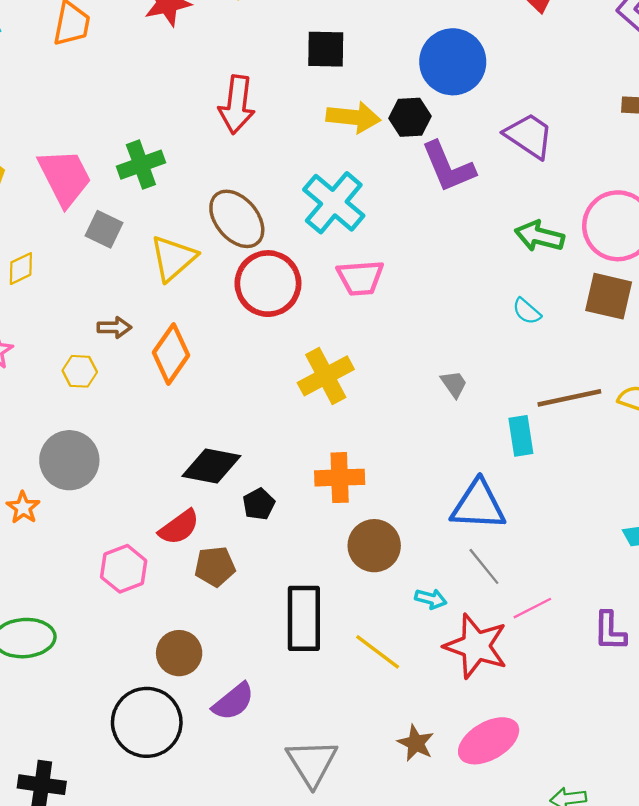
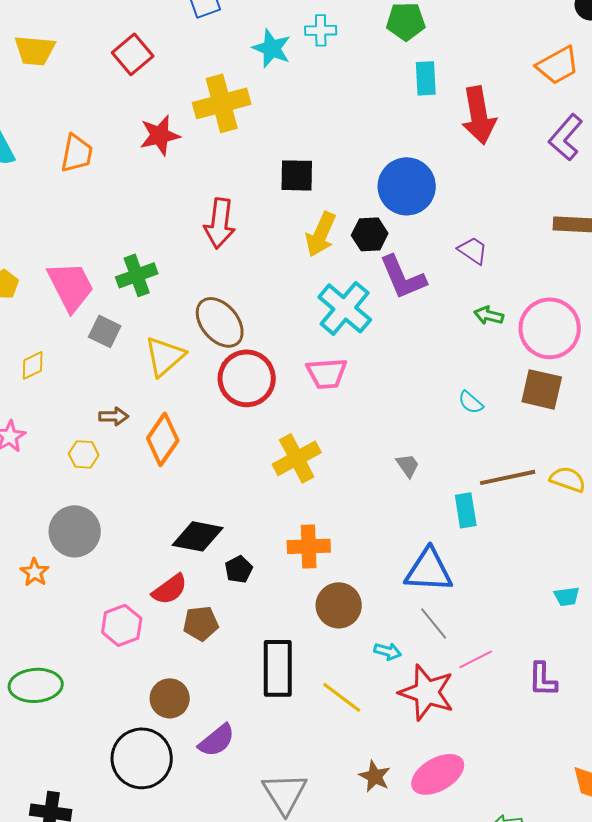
yellow arrow: (353, 117) -> (321, 234), turned 108
purple trapezoid: (529, 136) -> (473, 250), size x0.7
cyan cross: (334, 203) -> (345, 308), moved
green arrow: (539, 236) -> (489, 315), moved, size x0.7

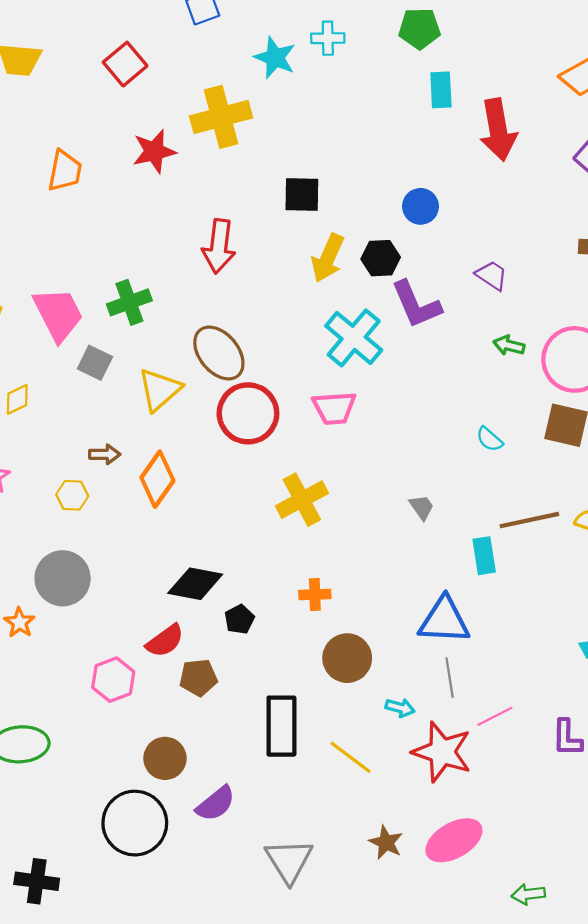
blue circle: (407, 186) -> (420, 206), size x0.6
orange cross: (309, 546) -> (315, 594), size x0.7
gray line: (434, 623) -> (450, 678), turned 30

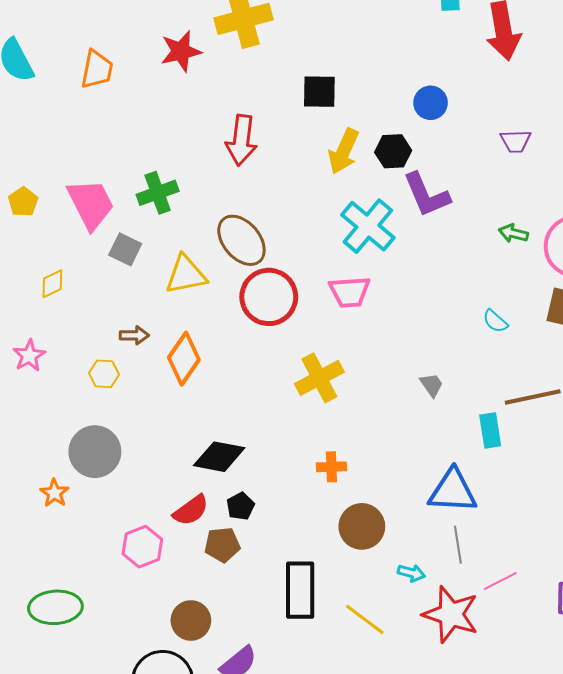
purple trapezoid: (492, 275) -> (515, 141), moved, turned 144
yellow triangle: (160, 390) -> (186, 275), turned 30
black pentagon: (239, 619) -> (240, 506), moved

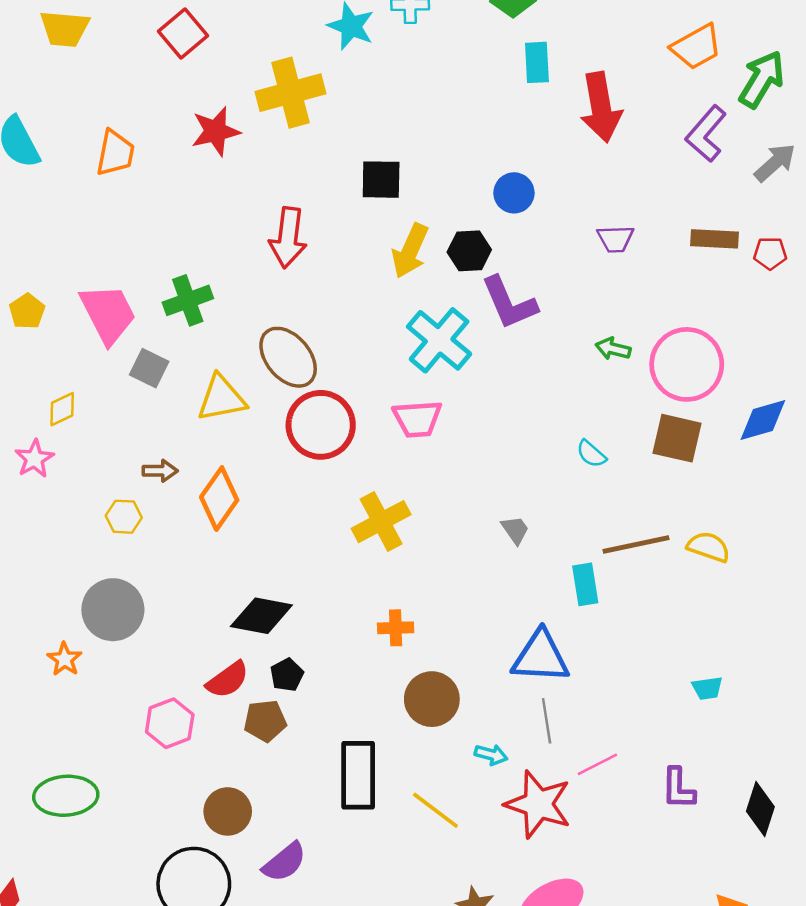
pink star: (29, 356) -> (34, 459), moved

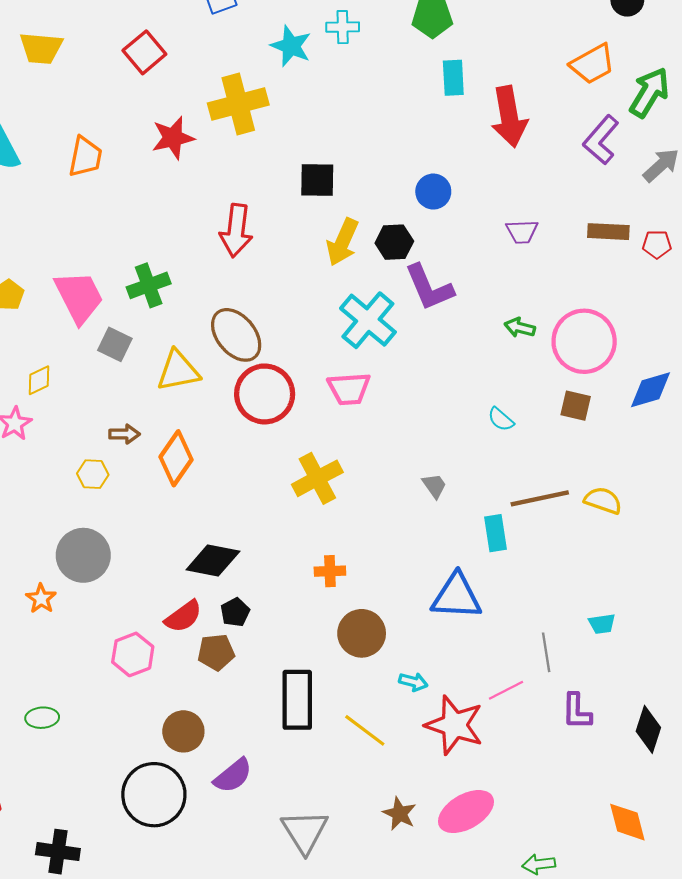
brown square: (677, 438) -> (576, 406), size x0.7
gray line: (547, 721) -> (546, 652), moved
green ellipse: (66, 796) -> (42, 718), size x0.6

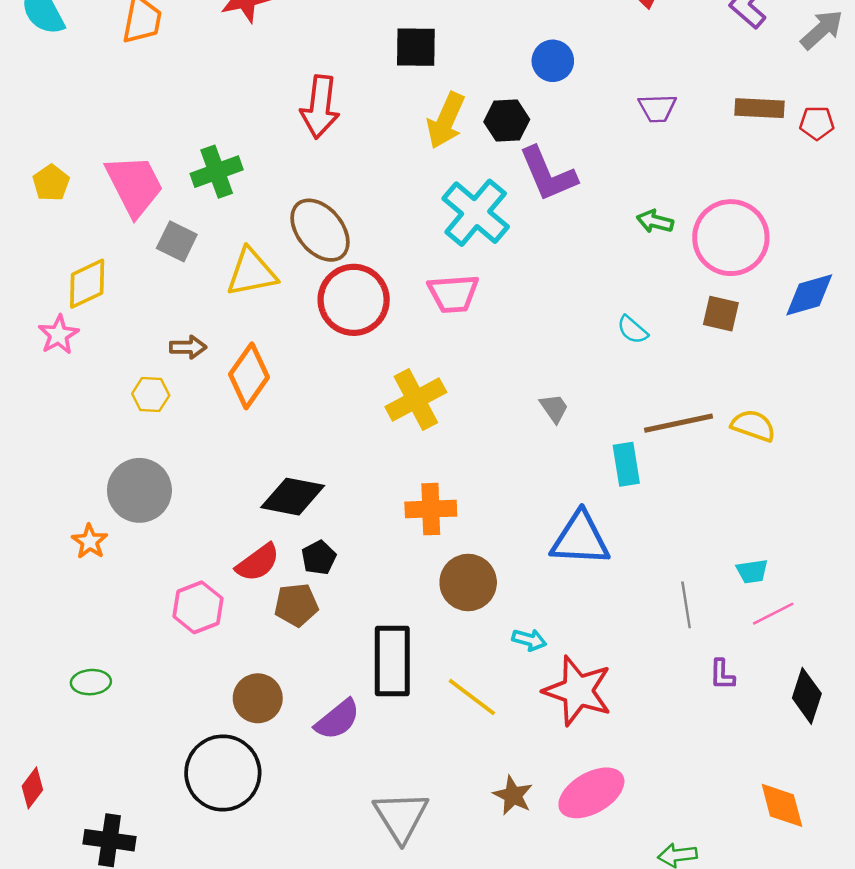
yellow diamond: (39, 380) -> (87, 284), size x1.4
orange cross: (330, 571) -> (431, 509), size x1.4
pink line: (506, 690) -> (773, 614), moved
purple L-shape: (577, 711) -> (722, 675), size x0.7
purple semicircle: (233, 776) -> (337, 719), moved

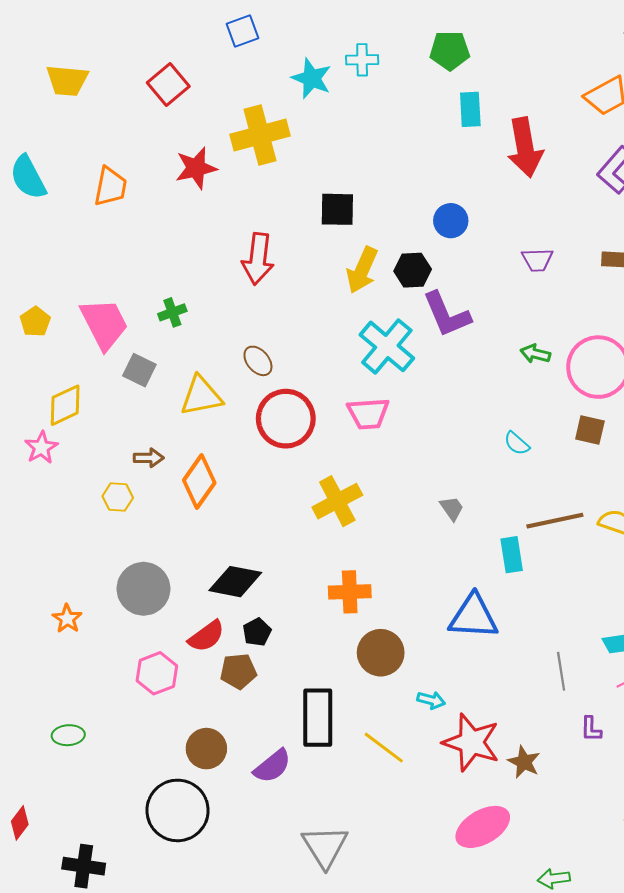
green cross: (217, 172) -> (172, 312), size x0.7
brown ellipse: (320, 230) -> (258, 361), size x0.6
gray circle: (139, 490) -> (143, 589), moved
brown star: (513, 795) -> (524, 762), moved

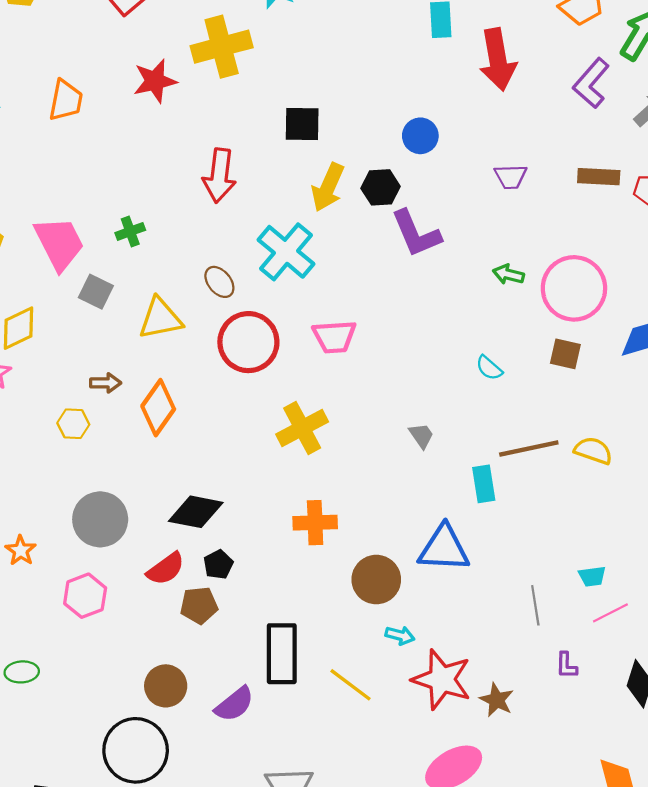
cyan cross: (387, 346) -> (286, 252), moved
brown circle: (381, 653) -> (376, 580), moved
pink hexagon: (157, 673) -> (85, 596), moved

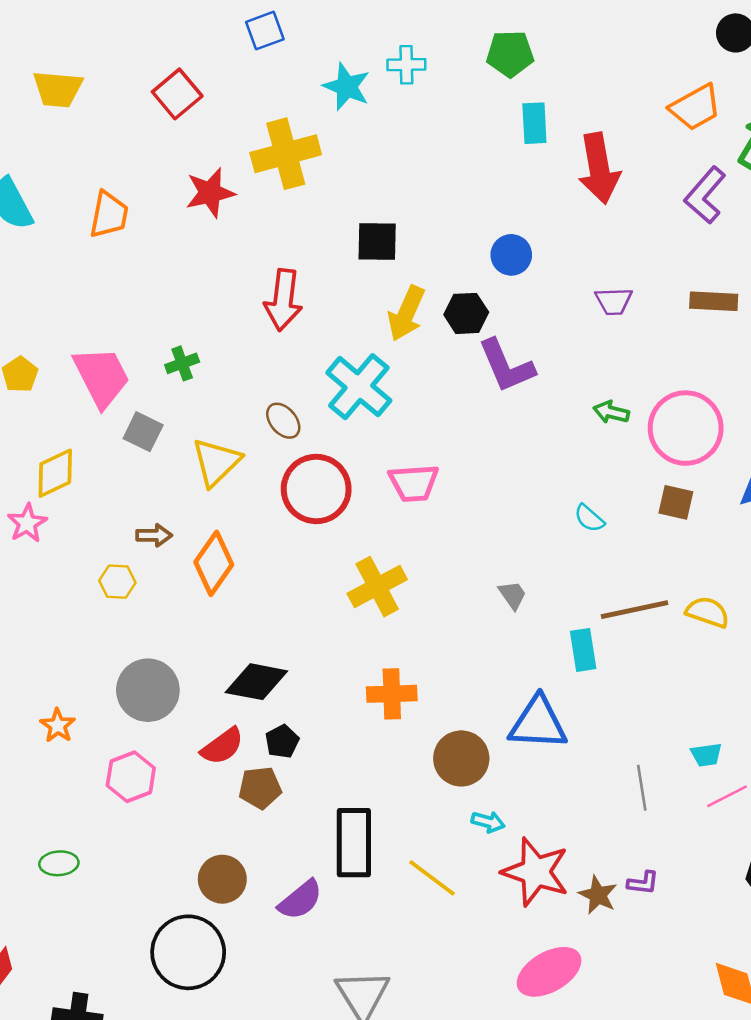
yellow triangle: (160, 318) -> (216, 462), turned -33
purple L-shape: (566, 665) -> (643, 883), moved, turned -84

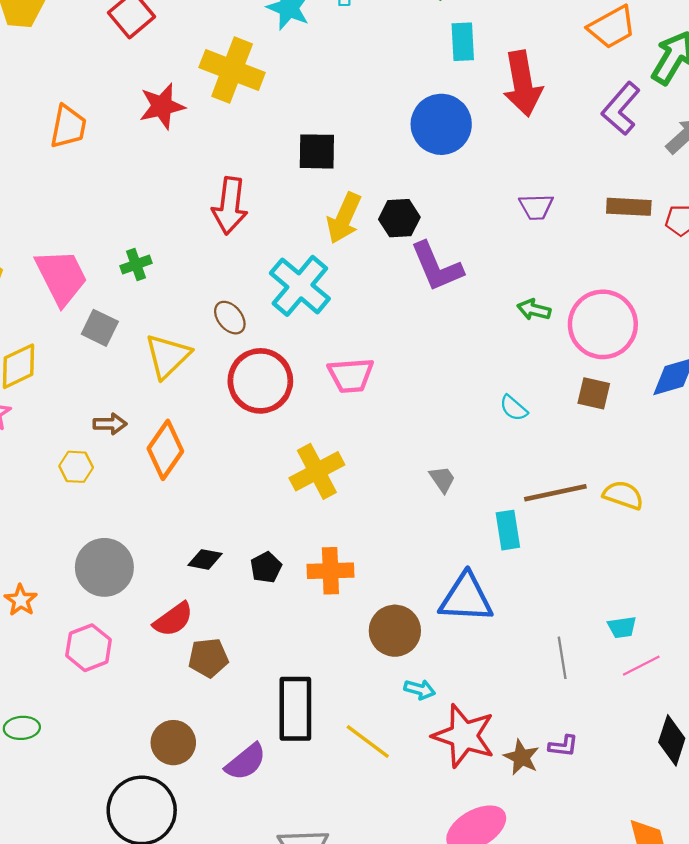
yellow cross: (286, 154) -> (232, 70), turned 36
blue circle: (511, 255) -> (441, 124), moved, size x1.6
black diamond: (256, 682) -> (205, 559), size x0.6
black pentagon: (282, 741) -> (266, 567), moved

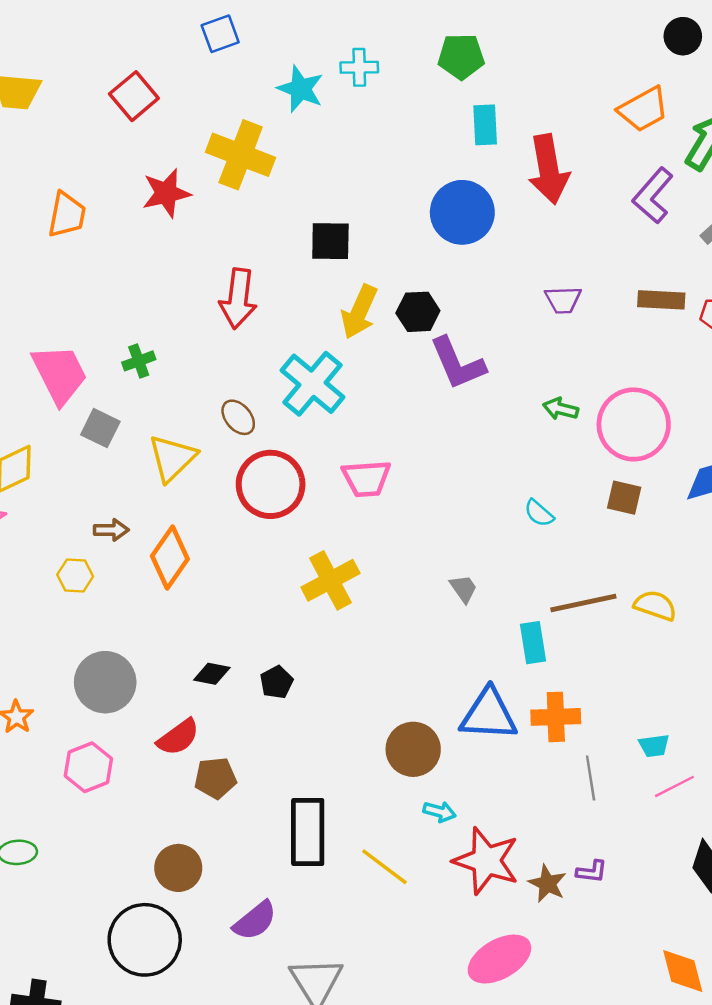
orange cross: (330, 571) -> (556, 717), moved
purple semicircle: (246, 762) -> (255, 921), moved

